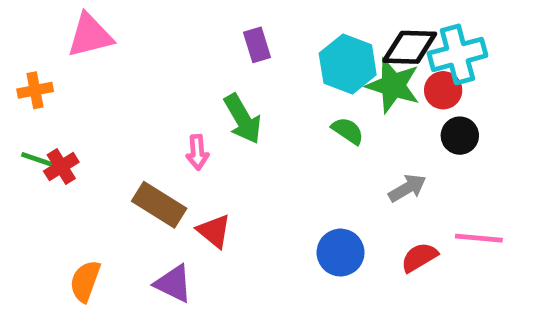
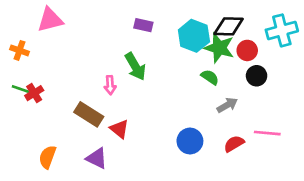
purple rectangle: (257, 45) -> (143, 25), turned -60
cyan cross: (457, 54) -> (282, 30), moved
orange cross: (35, 90) -> (20, 50), turned 30
green semicircle: (348, 131) -> (210, 77), moved

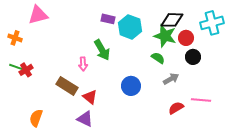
cyan hexagon: (194, 36) -> (130, 27), moved
blue circle: (190, 141) -> (131, 86), moved
purple triangle: (97, 158) -> (85, 119), moved

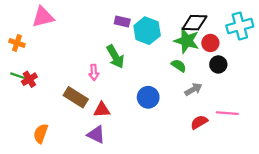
red triangle: (90, 97) -> (102, 110), turned -42

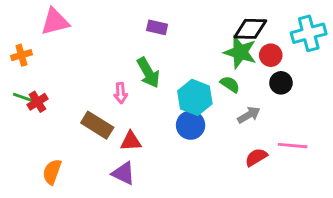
cyan hexagon: (147, 31) -> (195, 97), moved
orange cross: (17, 43) -> (21, 55), turned -35

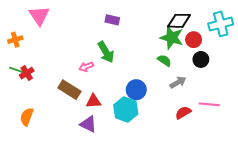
pink triangle: (55, 22) -> (39, 16), turned -50
pink arrow: (121, 93) -> (86, 67), turned 72
cyan hexagon: (195, 97) -> (126, 110), moved
orange semicircle: (52, 172) -> (27, 117), moved

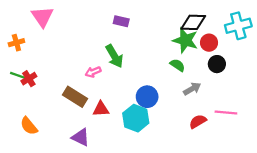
orange semicircle: (27, 117) -> (29, 126), turned -60
purple triangle: (88, 124) -> (81, 137), moved

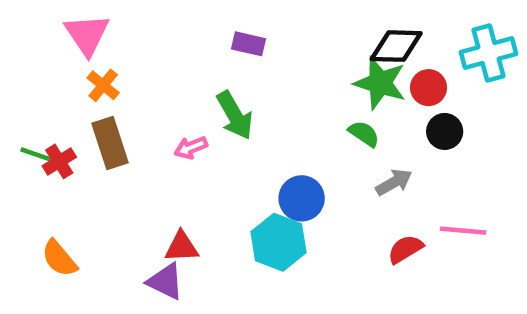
orange cross: (16, 43) -> (103, 85), moved, turned -35
brown rectangle: (75, 97) -> (110, 143), moved, turned 40
red triangle: (101, 109) -> (182, 247), moved

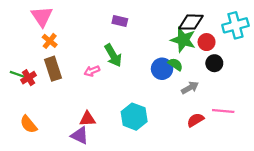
blue circle: (302, 198) -> (162, 69), moved

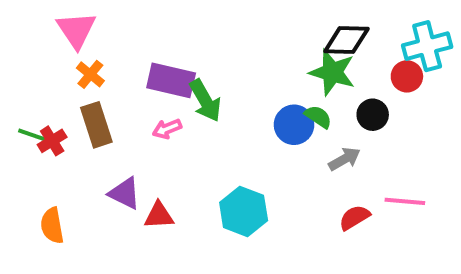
purple rectangle: (120, 21) -> (171, 80), moved, size x1.6
red circle: (207, 42) -> (407, 76), moved
black circle: (214, 63) -> (373, 115), moved
orange semicircle: (29, 124) -> (52, 226), turned 30
purple triangle: (80, 135) -> (125, 193), moved

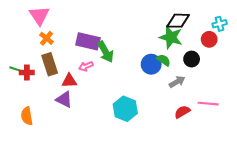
cyan cross: (427, 46) -> (220, 24), size x0.6
red cross: (52, 141) -> (27, 73), turned 32
red triangle: (159, 215) -> (69, 81), moved

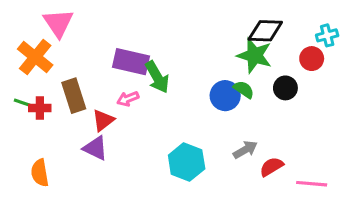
orange cross: (46, 38) -> (35, 57), moved, size x1.6
red triangle: (69, 81) -> (103, 120), turned -35
gray arrow: (177, 82) -> (245, 150), moved
pink line: (208, 104) -> (312, 184), moved

